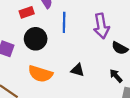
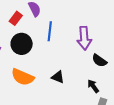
red rectangle: (27, 12) -> (16, 18), turned -40

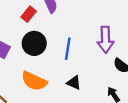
blue line: (50, 31) -> (68, 49), moved

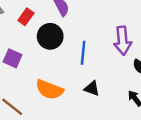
red rectangle: (29, 14) -> (26, 17), moved
black circle: (34, 43) -> (50, 36), moved

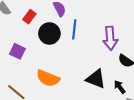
blue line: (83, 53) -> (74, 29), moved
black triangle: (92, 88) -> (96, 79), moved, size x1.5

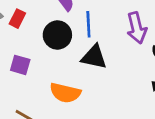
red rectangle: (29, 17) -> (17, 19), moved
black triangle: (96, 79) -> (94, 57), moved

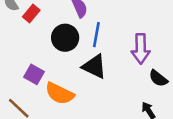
purple square: (20, 65) -> (34, 74), moved

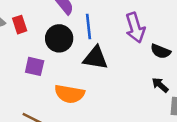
red rectangle: (31, 14) -> (20, 25), turned -42
purple square: (34, 74) -> (35, 66), moved

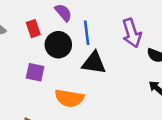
red rectangle: (20, 25) -> (33, 29), moved

